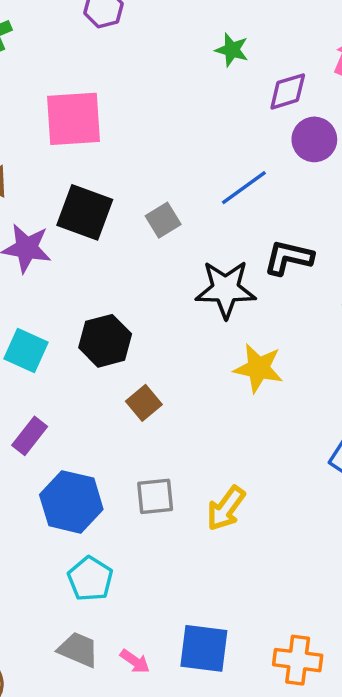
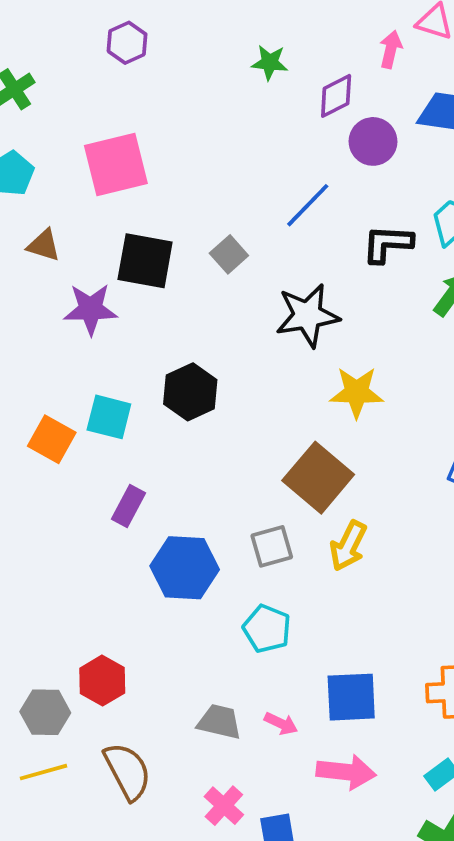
black L-shape: (288, 258) -> (387, 244), moved
brown square: (144, 403) -> (318, 478), moved, size x1.8
cyan pentagon: (90, 579) -> (267, 629), moved

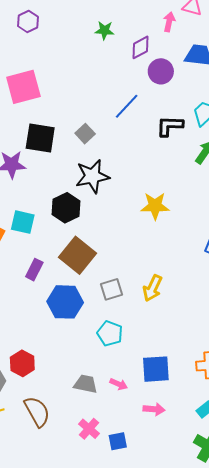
black star: (307, 315) -> (92, 176), moved
brown square: (318, 478) -> (78, 255), moved
pink arrow: (346, 772) -> (154, 409), size x0.7

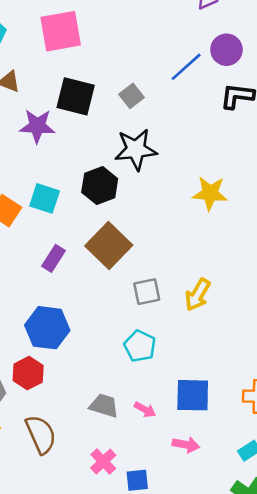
purple circle: (161, 71) -> (226, 50), moved
blue hexagon: (65, 302) -> (47, 328), moved

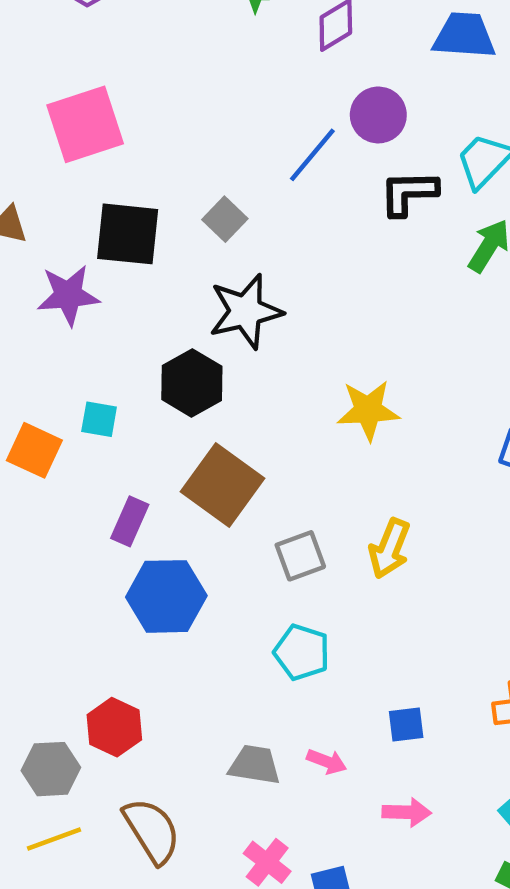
yellow star: (210, 193) -> (368, 410), moved
cyan square: (45, 198) -> (99, 419), size x0.7
blue hexagon: (47, 328) -> (166, 596), moved
blue square: (193, 395) -> (406, 724), size x0.6

